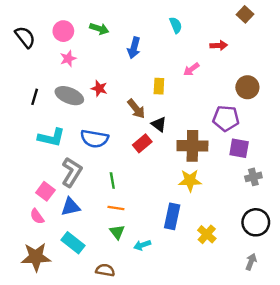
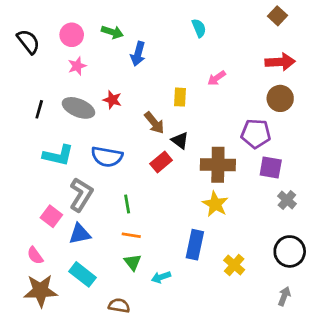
red arrow: (219, 45) -> (280, 62), moved, size x1.5
blue arrow: (134, 48) -> (138, 54), moved
gray cross: (253, 177) -> (287, 200), turned -35
yellow star: (190, 181) -> (215, 204), turned 30
pink semicircle: (37, 216) -> (35, 255), moved

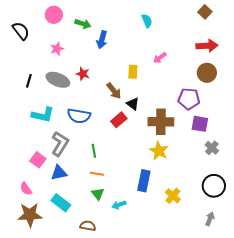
pink circle: (72, 35) -> (54, 15), moved

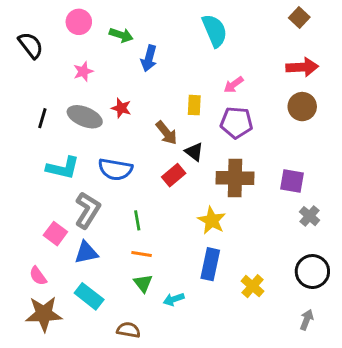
cyan semicircle: (147, 21) -> (215, 31), size x1.6
purple pentagon: (189, 99) -> (237, 123), moved
yellow star: (159, 151) -> (212, 220), moved

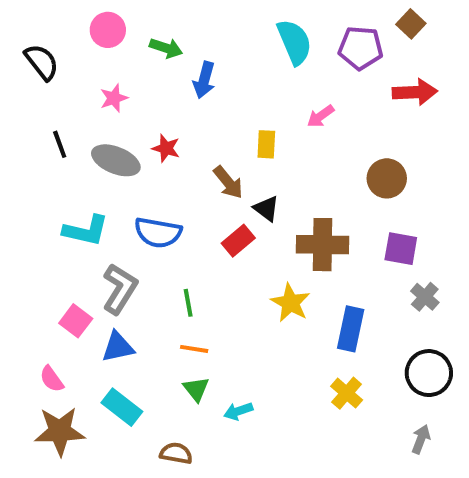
brown circle: (302, 107) -> (387, 178), moved
black line: (42, 118) -> (60, 144), moved, turned -36
purple pentagon: (237, 123) -> (361, 48), moved
blue rectangle: (210, 264) -> (351, 329), moved

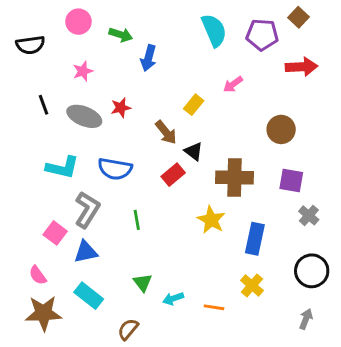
black semicircle: (42, 62) -> (30, 45), turned 120
yellow rectangle: (266, 144) -> (194, 105), turned 36
red star: (166, 148) -> (121, 108), turned -30
orange line: (194, 349) -> (214, 307), moved
brown semicircle: (176, 453) -> (128, 329), turned -60

